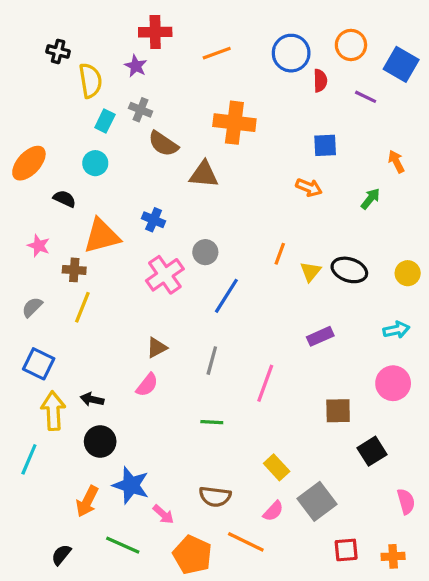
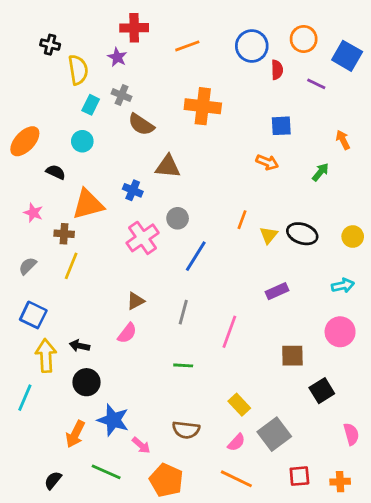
brown triangle: (204, 174) -> (168, 166), moved
orange line: (246, 542) -> (236, 479), moved

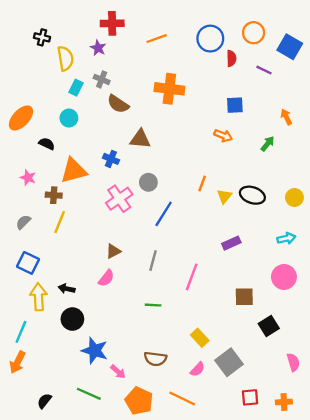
orange arrow: (75, 434) -> (17, 362), moved
orange line: (236, 479) -> (182, 399), moved

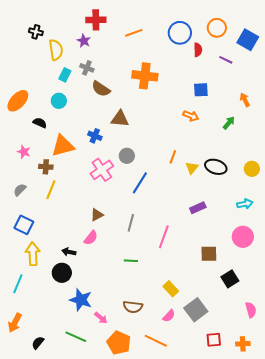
black arrow: (67, 289) -> (69, 252), moved
orange arrow: (17, 362) -> (15, 323), moved

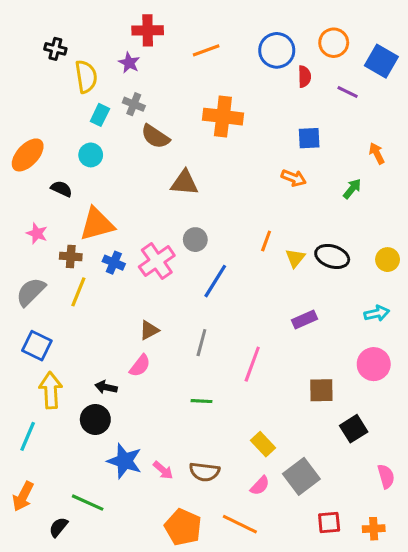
blue cross: (95, 136) -> (114, 263), moved
gray semicircle: (20, 190) -> (31, 292), size x1.5
pink arrow: (101, 318) -> (163, 470), moved
green line: (76, 337) -> (88, 503), moved

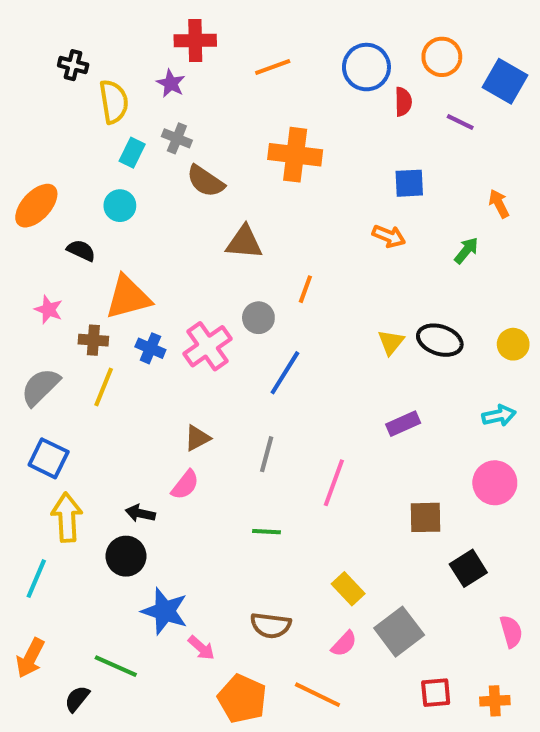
orange line: (266, 241) -> (305, 289), moved
pink arrow: (163, 470) -> (201, 648), moved

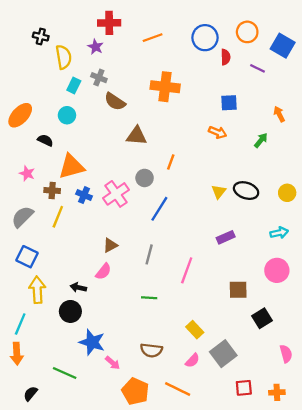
orange arrow: (30, 658) -> (17, 354), moved, turned -30
black semicircle: (77, 699) -> (30, 394), moved

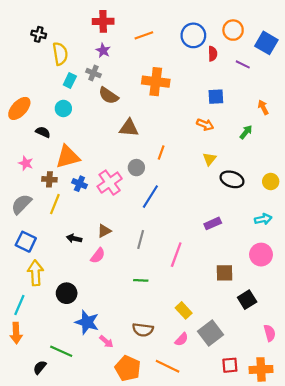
purple star: (95, 47) -> (103, 50), moved
yellow triangle: (219, 192) -> (209, 159), moved
black arrow: (78, 287) -> (74, 238), moved
orange cross: (277, 392) -> (261, 369), size x1.5
black semicircle: (30, 394) -> (40, 367), moved

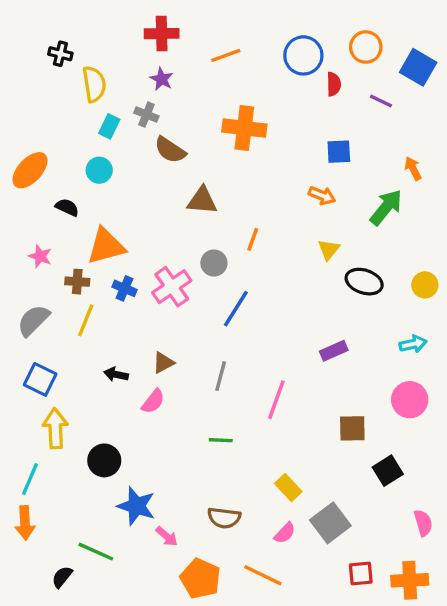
green arrow: (246, 132) -> (386, 207), size x1.6

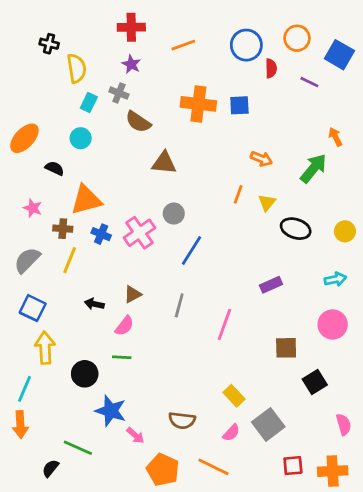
blue square: (339, 152) -> (239, 105), moved
orange line: (253, 239) -> (238, 194), moved
green line: (221, 440) -> (122, 357), moved

